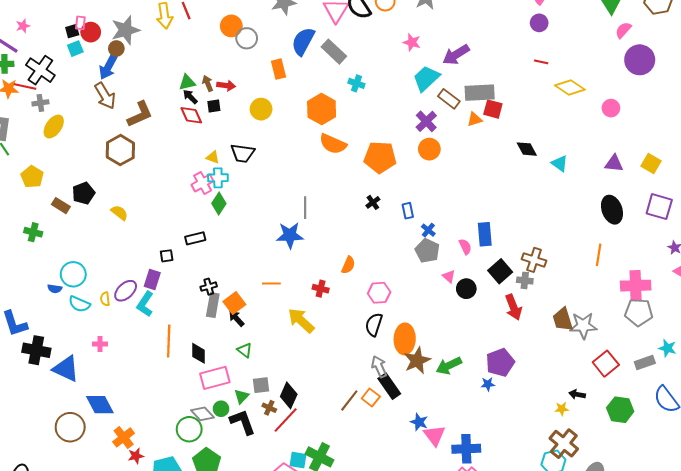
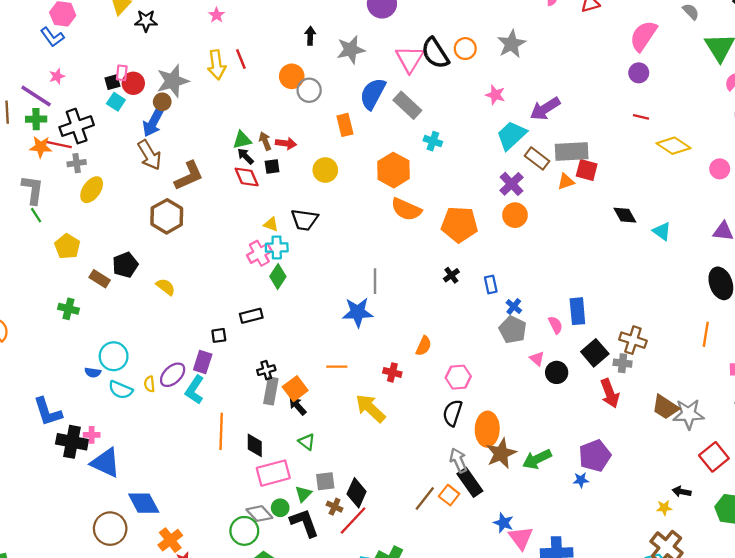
cyan square: (75, 49) -> (116, 102), turned -35
black cross: (40, 70) -> (77, 126), turned 36
brown trapezoid: (563, 319) -> (665, 407), turned -40
pink cross: (100, 344) -> (92, 435), moved

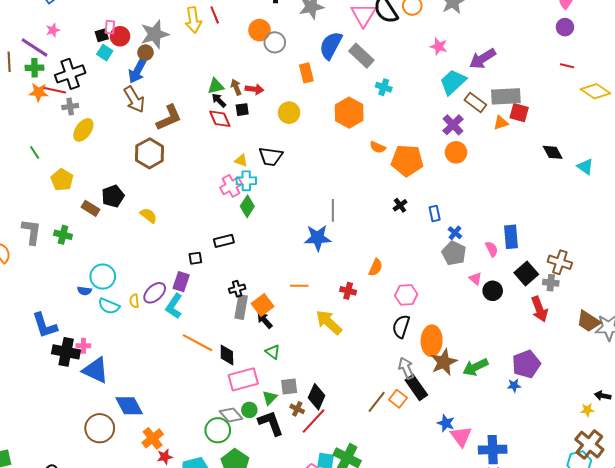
gray L-shape: (33, 190) -> (31, 232), moved
orange semicircle: (406, 209) -> (378, 147), moved, size x0.6
orange line: (221, 431) -> (197, 343), turned -64

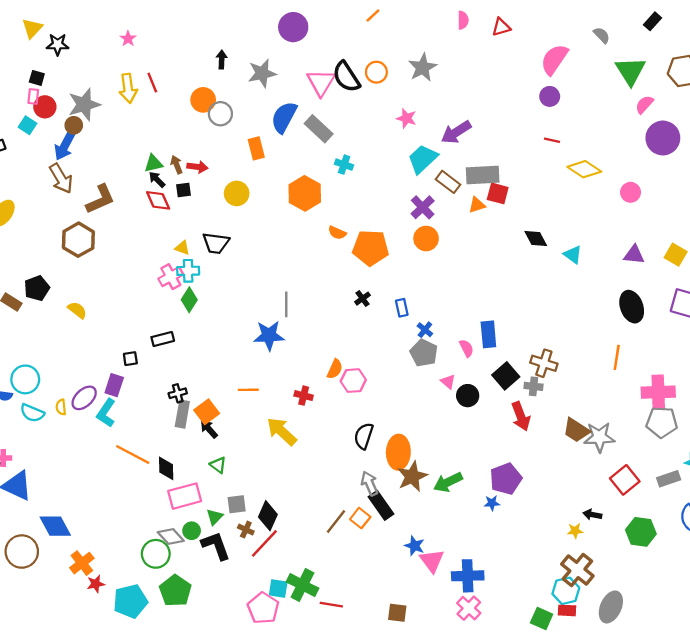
black square: (102, 35) -> (37, 78), moved, turned 32
pink hexagon: (406, 295) -> (353, 381), moved

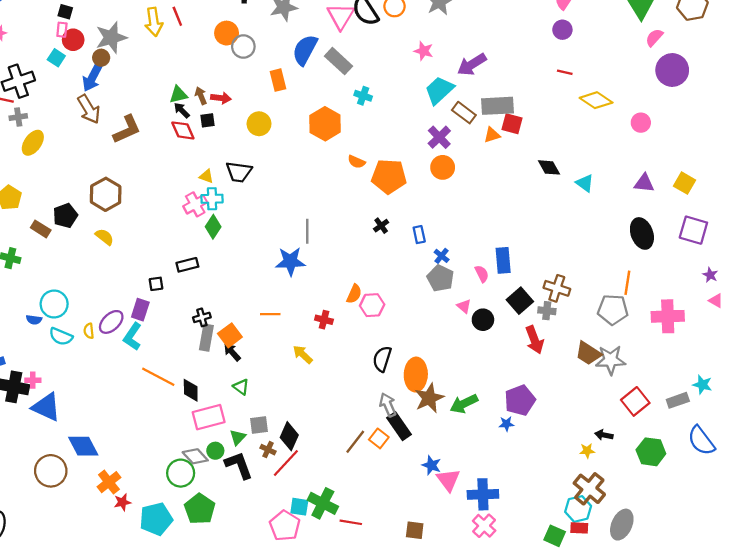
brown hexagon: (78, 240) -> (106, 194), moved
gray pentagon: (662, 422) -> (613, 310), moved
yellow arrow: (282, 431) -> (303, 354), size x0.7

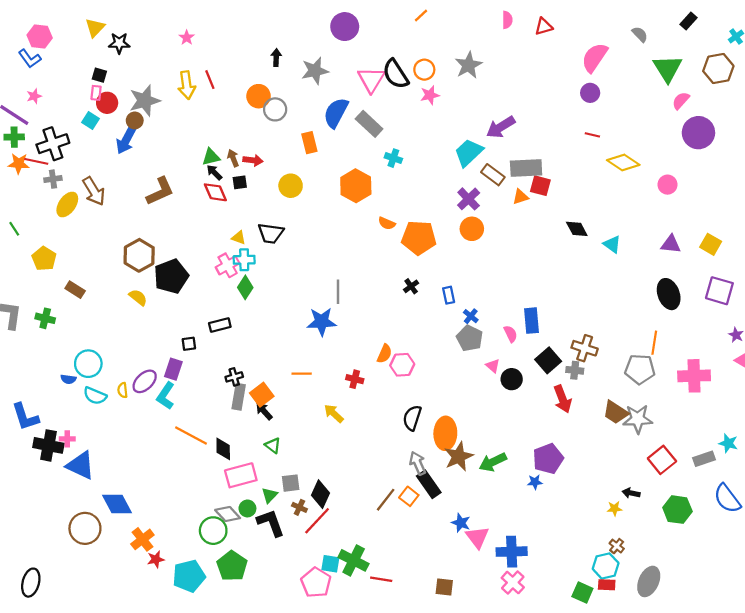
pink star: (424, 51) -> (430, 95), moved, turned -30
brown arrow: (89, 109) -> (94, 191), moved
black pentagon: (65, 216) -> (171, 276), moved, size x1.4
brown cross: (589, 489) -> (617, 546), size x0.5

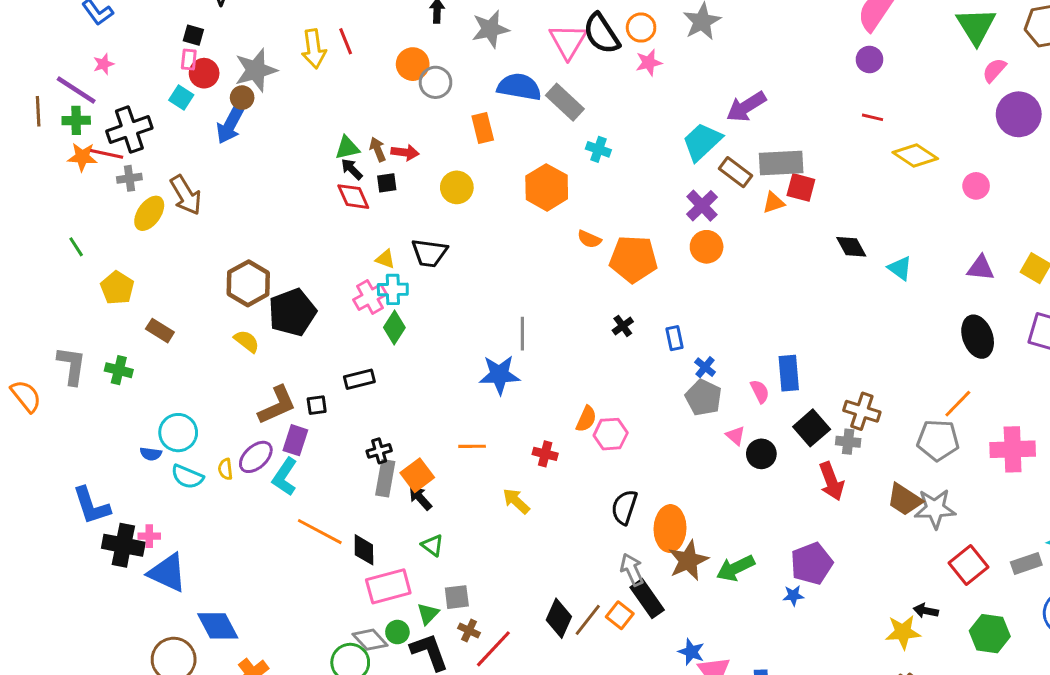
blue semicircle: (336, 113) -> (519, 87), turned 72
brown L-shape: (160, 191) -> (277, 405), moved
orange line: (654, 343) -> (958, 404), turned 35
black diamond: (320, 494) -> (559, 618), moved
yellow star: (614, 508) -> (903, 632), size x1.6

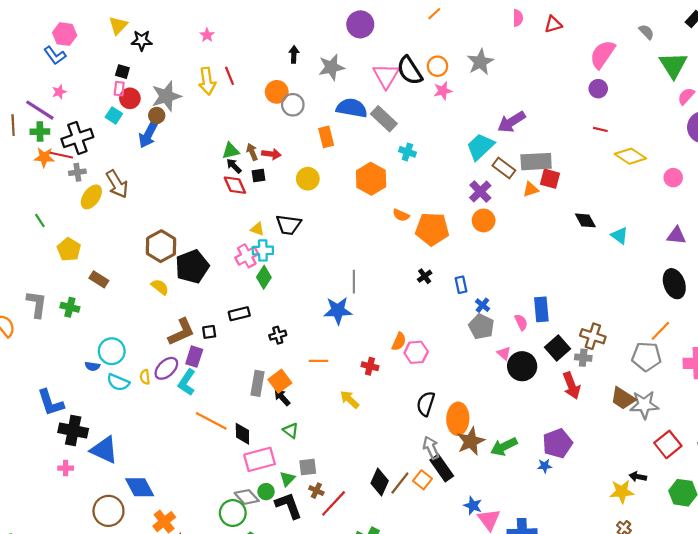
black cross: (379, 451) -> (278, 335), moved
black circle: (761, 454) -> (522, 366), size x1.4
pink cross: (149, 536) -> (66, 468), moved

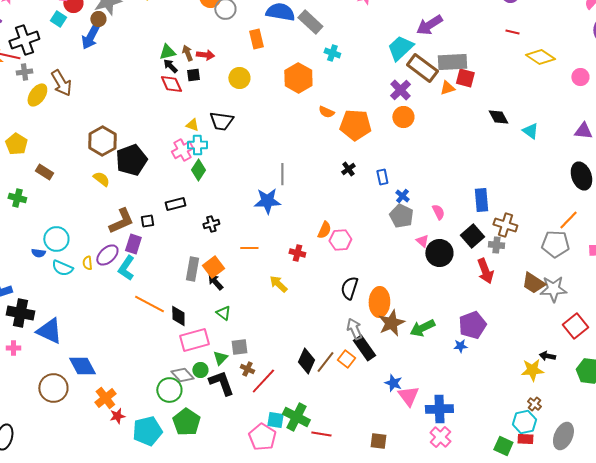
brown rectangle: (504, 168) -> (422, 68), size x1.4
blue rectangle: (541, 309) -> (481, 200), moved

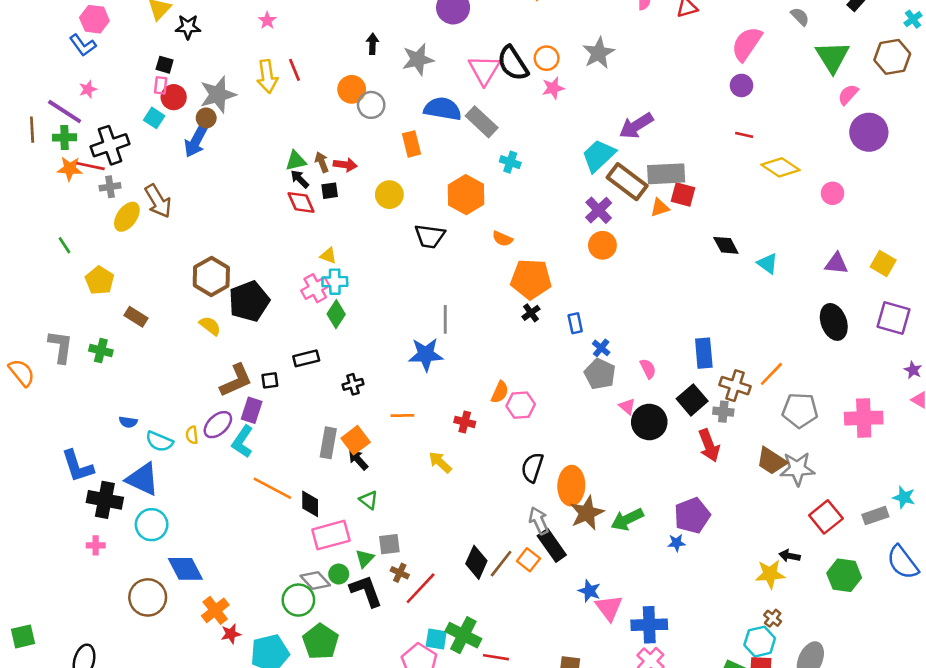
black trapezoid: (221, 121) -> (430, 236), moved
orange pentagon: (355, 125) -> (531, 279), moved
orange line: (568, 220) -> (771, 374), moved
cyan circle: (56, 239) -> (152, 525), moved
blue triangle: (49, 331) -> (142, 479), moved

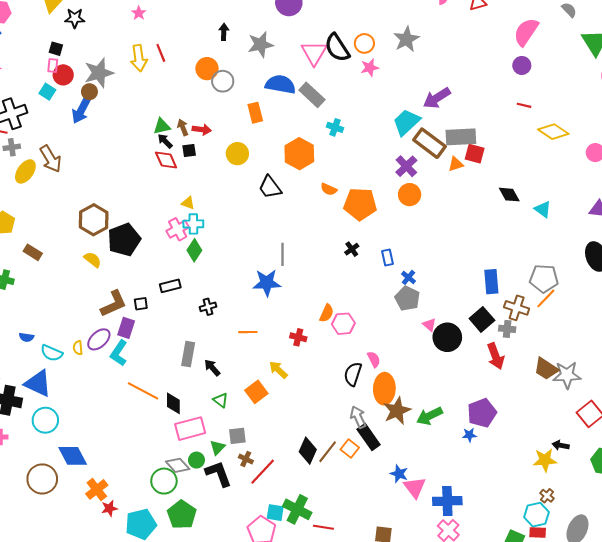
black trapezoid: (430, 236) -> (270, 187), turned 45
orange pentagon: (531, 279) -> (360, 204), moved
pink semicircle: (648, 369) -> (374, 359), moved
gray pentagon: (800, 410) -> (544, 279), moved
orange square: (356, 440) -> (256, 392), moved

